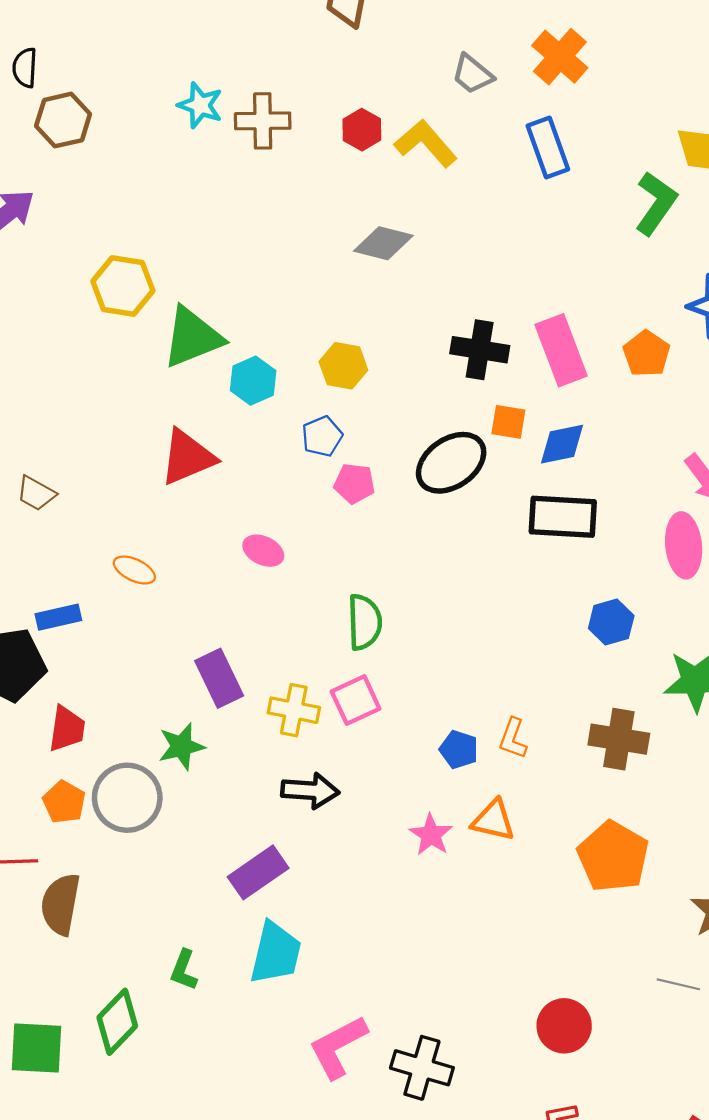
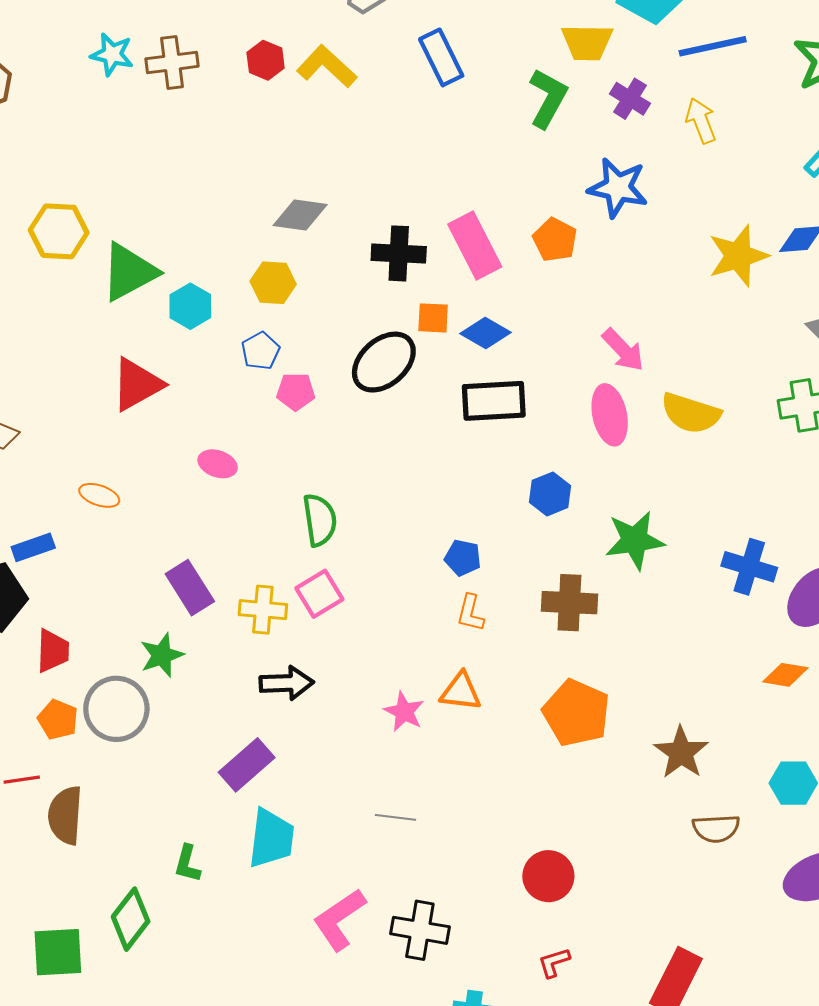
gray diamond: (383, 243) -> (300, 215), moved
blue diamond: (562, 444) -> (485, 333), turned 48
blue pentagon: (459, 750) -> (463, 558), moved
gray line: (678, 984) -> (395, 817), moved

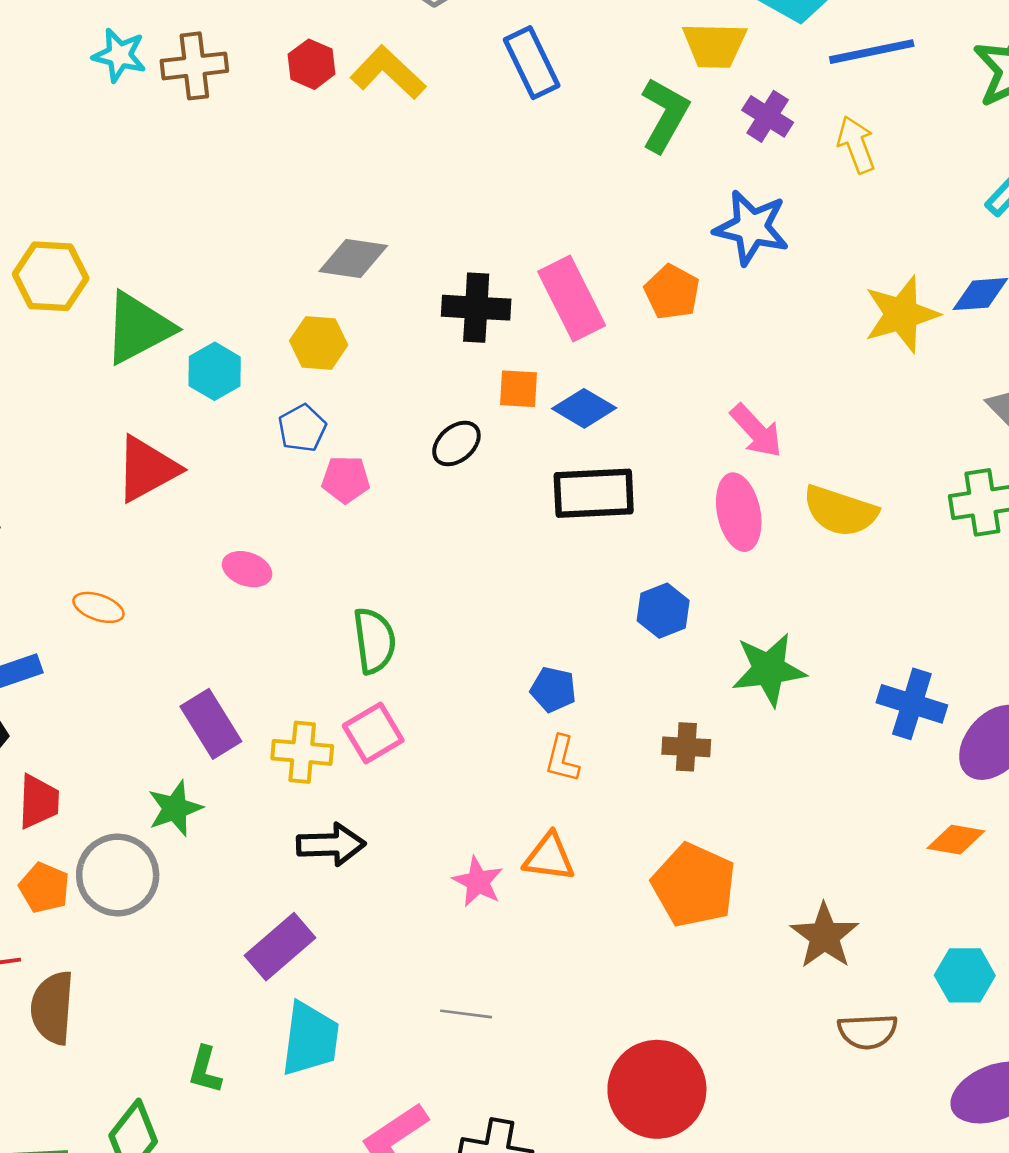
black ellipse: (384, 362) -> (456, 444), size x0.6
brown cross: (569, 603) -> (686, 747), size x0.7
red circle: (548, 876) -> (657, 1089), size x1.5

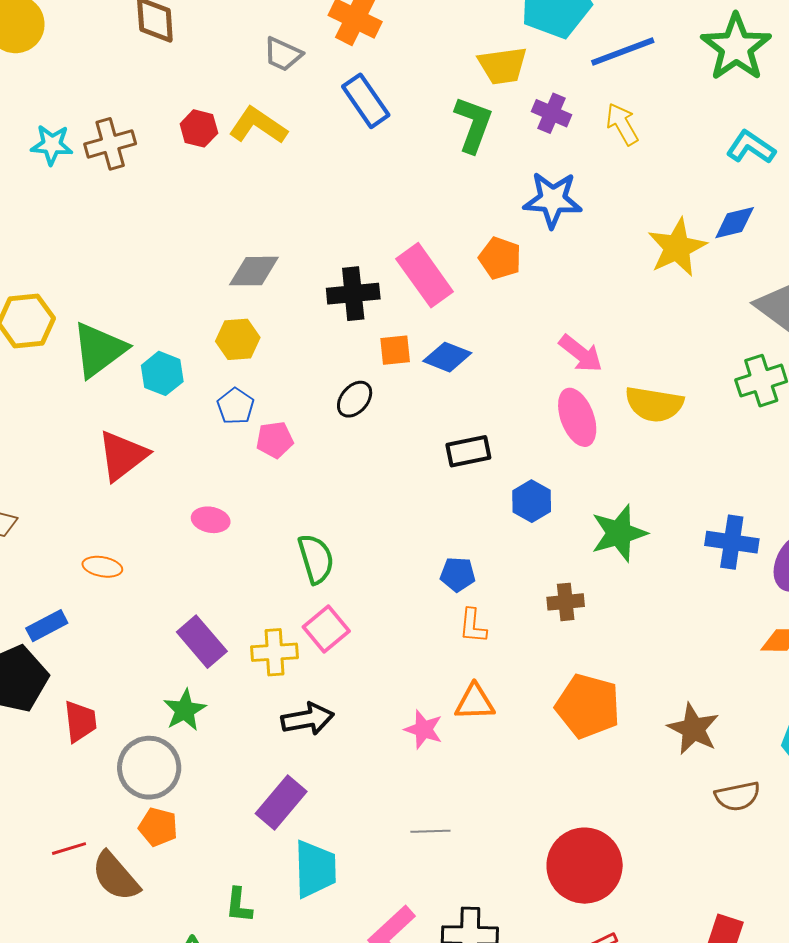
black rectangle: (594, 493) -> (468, 451), moved, size x0.7
orange pentagon: (44, 888) -> (158, 827), moved
brown semicircle: (52, 1008) -> (116, 876), turned -36

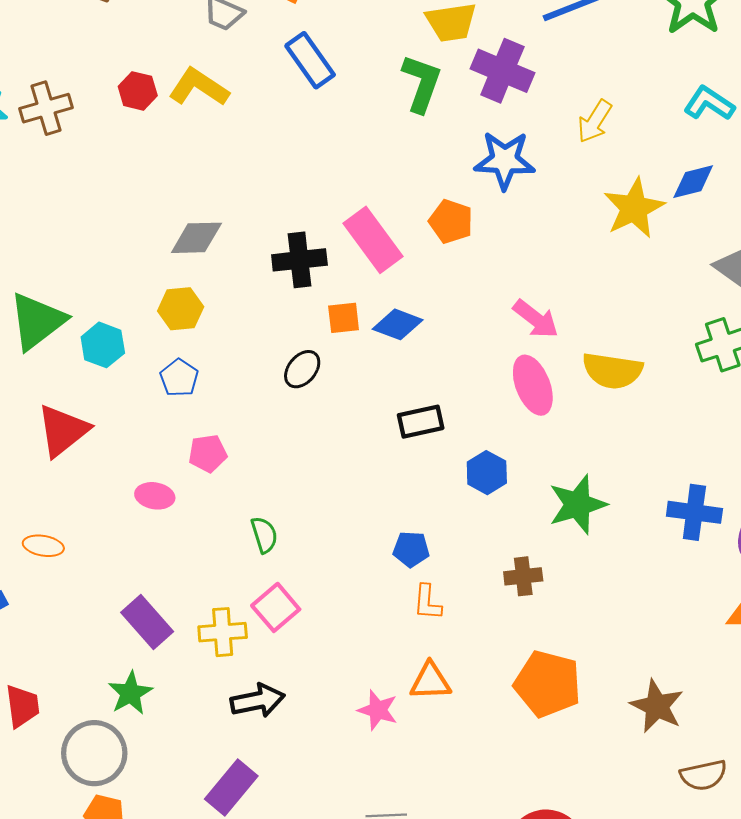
purple cross: (552, 113) -> (502, 71), size x1.5
yellow arrow: (622, 124) -> (595, 121), moved, turned -117
pink pentagon: (275, 440) -> (208, 453), moved
green semicircle: (316, 559) -> (264, 535), size x0.7

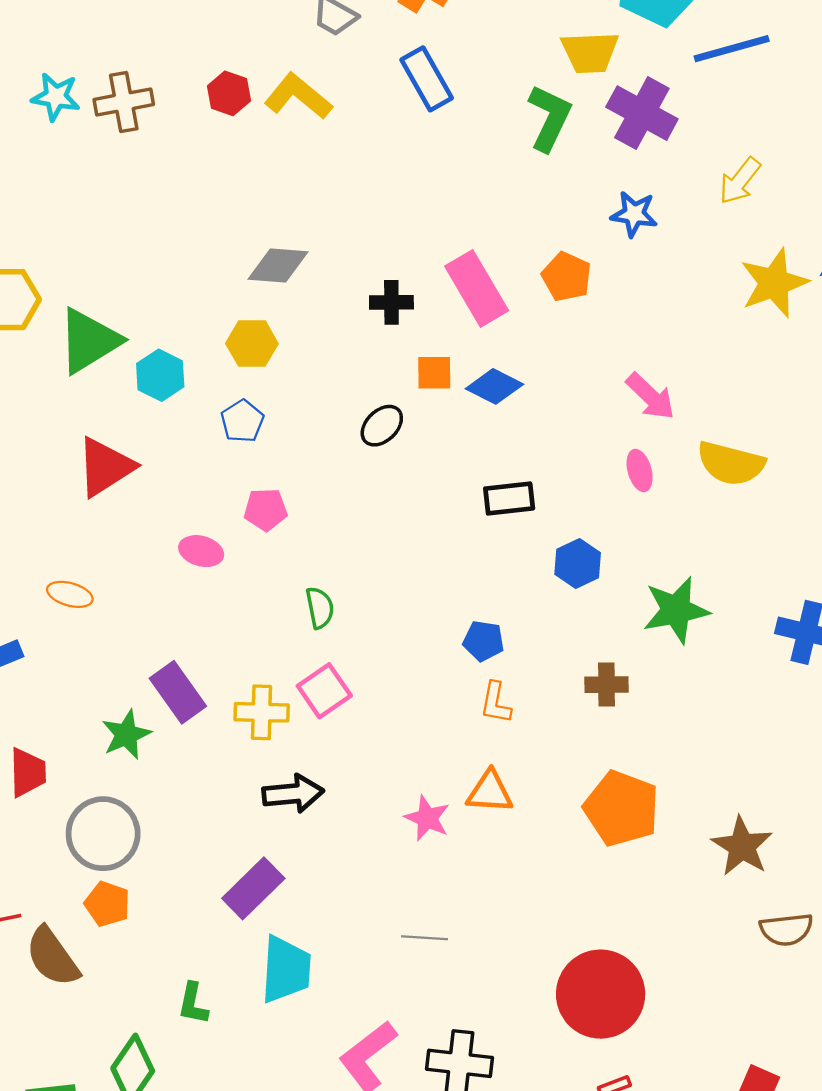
blue star: (505, 160) -> (634, 214), size x0.7
black cross: (299, 260) -> (391, 302), size x0.7
pink ellipse: (533, 385) -> (640, 470), size x0.6
green star: (130, 693) -> (126, 735), moved

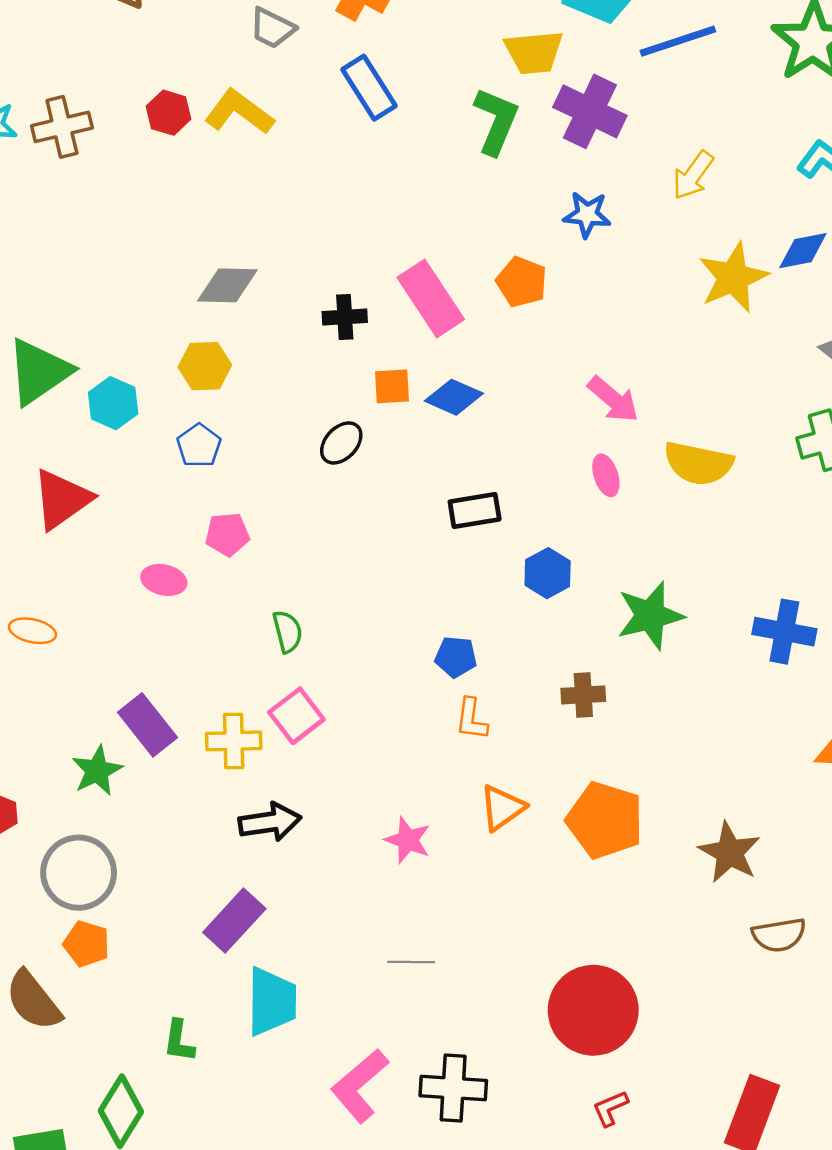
orange triangle: (490, 792) -> (502, 808), moved, turned -36

